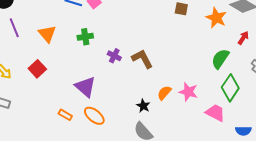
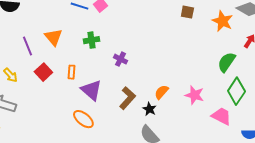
purple line: (14, 28) -> (27, 46), moved
brown L-shape: (142, 59) -> (127, 98), moved, turned 70
orange semicircle: (164, 93) -> (161, 92), moved
orange rectangle: (65, 115) -> (71, 72), moved, turned 64
orange ellipse: (94, 116) -> (83, 119), moved

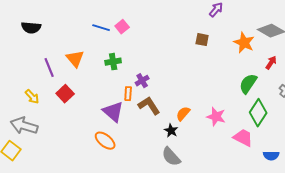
brown square: (187, 12) -> (202, 40), moved
purple cross: (120, 59) -> (142, 81), turned 32
orange rectangle: (71, 72) -> (128, 94), moved
brown L-shape: (127, 98) -> (149, 106), moved, turned -75

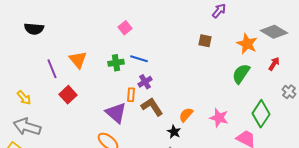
blue line: (101, 28) -> (139, 59), moved
green semicircle: (248, 84) -> (241, 74), moved
yellow arrow: (32, 97) -> (24, 98), moved

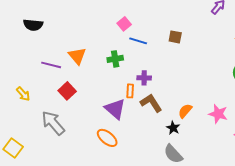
brown square: (205, 41) -> (175, 37), moved
blue line: (139, 59) -> (138, 41), moved
purple line: (52, 69) -> (51, 65), turned -54
purple cross: (145, 82) -> (144, 78), turned 32
gray arrow: (27, 127) -> (53, 123), moved, turned 32

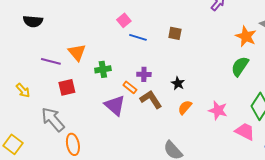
green cross: (115, 59) -> (103, 69), moved
red square: (67, 91) -> (67, 87), turned 30
orange rectangle: (130, 91) -> (130, 87), turned -56
black star: (173, 128) -> (178, 83), moved
orange ellipse: (107, 138) -> (73, 144), moved, turned 40

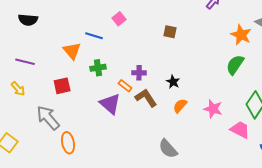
blue line: (138, 37) -> (94, 36), moved
purple line: (51, 61) -> (25, 62), moved

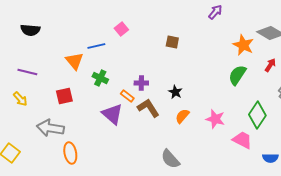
blue line: (94, 36) -> (96, 46), turned -30
green cross: (98, 68) -> (100, 78), turned 35
gray arrow: (48, 118) -> (50, 128), turned -40

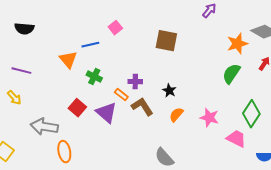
brown square: (172, 42) -> (166, 41), size x1.6
orange star: (243, 45) -> (237, 44), turned 30
red square: (64, 96) -> (77, 108), moved, turned -36

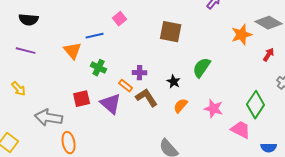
purple line: (21, 71) -> (26, 51), moved
green semicircle: (231, 74) -> (202, 68), moved
red square: (77, 108) -> (82, 99), turned 36

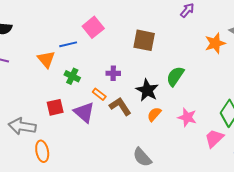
pink square: (120, 19) -> (93, 27), size x1.5
purple cross: (140, 73) -> (113, 73), moved
black star: (174, 82) -> (147, 90), size x1.6
pink trapezoid: (241, 130) -> (214, 138), turned -70

